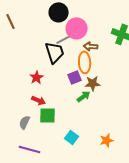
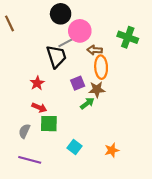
orange ellipse: (85, 62) -> (101, 67), moved

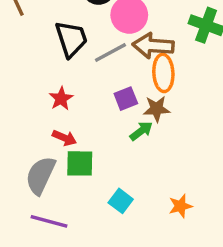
gray line: (68, 42) -> (110, 52), moved
brown arrow: (95, 50) -> (153, 46), size x1.6
black trapezoid: (56, 56) -> (71, 39), moved
gray semicircle: (24, 131) -> (41, 175), size x1.6

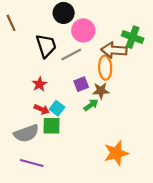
brown arrow: (153, 46) -> (114, 50), moved
gray semicircle: (41, 175) -> (26, 133), turned -135
cyan square: (121, 201) -> (57, 108), moved
orange star: (180, 206) -> (116, 153), size x1.6

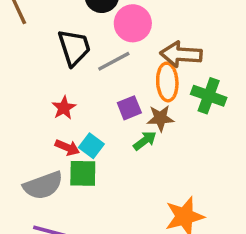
green cross: (133, 37) -> (209, 96), moved

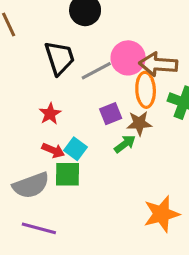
pink circle: (133, 23) -> (128, 58), moved

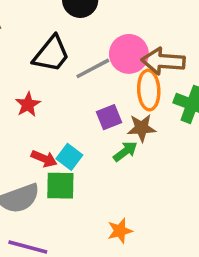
black trapezoid: (60, 58) -> (51, 54), turned 57
red star: (50, 114) -> (28, 104), moved
orange star: (161, 214) -> (120, 231), moved, size x0.6

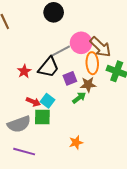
black trapezoid: (51, 54) -> (49, 67), moved
brown arrow: (163, 61) -> (100, 47), turned -140

